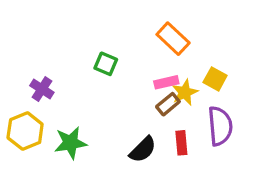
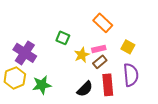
purple cross: (42, 89) -> (25, 53), size x1.6
yellow star: (185, 92) -> (82, 55), moved
red rectangle: (181, 143) -> (108, 85), size x1.5

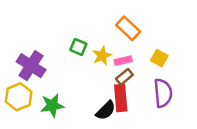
yellow star: (82, 55) -> (102, 56), moved
red rectangle: (108, 85) -> (121, 98), moved

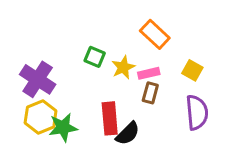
brown rectangle: (124, 77) -> (150, 93), turned -35
yellow hexagon: (19, 97) -> (41, 117), moved
red rectangle: (121, 98) -> (110, 118), moved

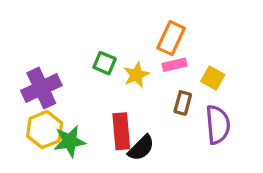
orange rectangle: (155, 34) -> (171, 38), turned 72
pink rectangle: (149, 73) -> (174, 65), moved
purple cross: (38, 79) -> (41, 88), turned 32
brown rectangle: (150, 93) -> (183, 103), moved

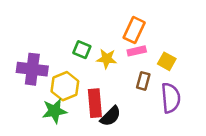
yellow star: (136, 75) -> (107, 59), turned 30
purple cross: (41, 88) -> (32, 69), turned 32
yellow hexagon: (45, 130) -> (65, 86), moved

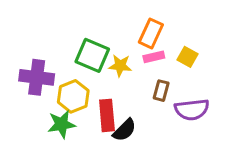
green square: (82, 50) -> (92, 55), size x1.6
yellow square: (167, 61) -> (188, 57), moved
purple semicircle: (171, 98) -> (192, 110), turned 88

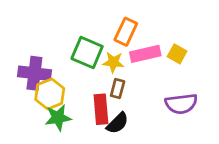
orange rectangle: (151, 33) -> (126, 32), moved
pink rectangle: (154, 57) -> (145, 54), size x1.5
brown rectangle: (161, 91) -> (118, 88), moved
yellow hexagon: (73, 96) -> (50, 94), moved

